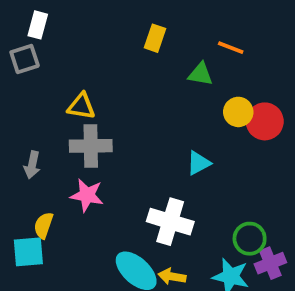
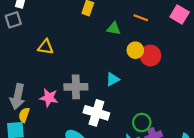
orange line: (231, 48) -> (141, 18), moved
gray cross: (91, 146) -> (76, 87), moved
gray arrow: (32, 165) -> (18, 97), moved, size x1.6

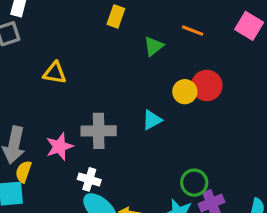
green triangle: (114, 29) -> (153, 46), turned -48
yellow circle: (135, 50) -> (185, 92), moved
pink star: (49, 98) -> (59, 147), turned -30
white cross: (96, 113) -> (89, 179), moved, size x0.6

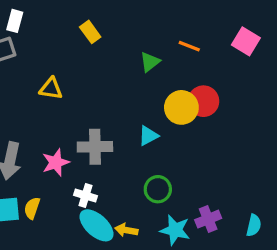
yellow rectangle: (116, 16) -> (90, 32), moved, turned -55
yellow circle: (185, 92) -> (181, 107), size x1.4
yellow semicircle: (23, 172) -> (32, 208), moved
green circle: (194, 183) -> (158, 189), moved

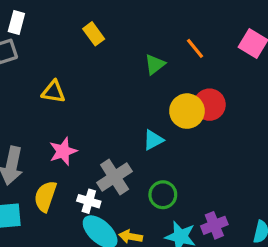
orange line: (189, 46) -> (195, 48), turned 30
gray cross: (95, 147) -> (115, 177), moved, turned -32
pink star: (56, 162) -> (63, 151), moved
yellow semicircle: (32, 208) -> (45, 196), moved, size x1.4

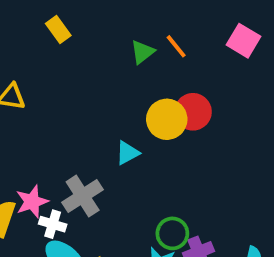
green triangle: (155, 64) -> (142, 52), moved
pink star: (63, 151) -> (32, 202), moved
green circle: (163, 195) -> (172, 233), moved

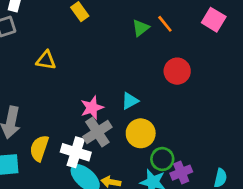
yellow circle: (167, 119) -> (141, 133), moved
pink star: (32, 202) -> (92, 108), moved
white cross: (53, 224) -> (76, 152), size x1.5

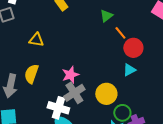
orange line: (165, 24) -> (120, 33), moved
cyan triangle: (130, 101) -> (129, 70), moved
yellow semicircle: (39, 148) -> (31, 74), moved

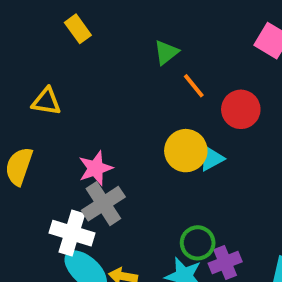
yellow triangle: (36, 40) -> (46, 101), moved
red circle: (133, 48) -> (241, 109), moved
yellow circle: (106, 94) -> (186, 151), moved

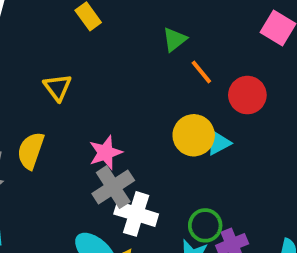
yellow triangle: (46, 101) -> (58, 87), turned 44
white cross: (72, 233) -> (136, 214), moved

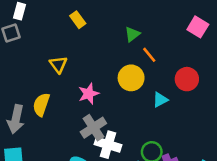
red circle: (247, 95) -> (187, 79), moved
yellow circle: (194, 135) -> (131, 78), moved
pink star: (105, 153) -> (89, 94), moved

